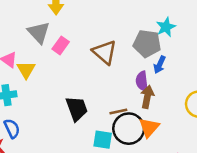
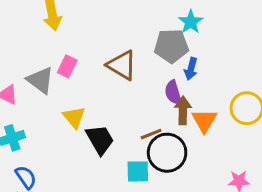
gray triangle: (39, 33) -> (40, 80), moved
yellow triangle: (26, 70) -> (74, 117), moved
orange triangle: (149, 127) -> (204, 121), moved

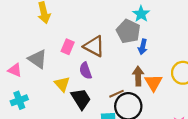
gray pentagon: (171, 46) -> (128, 31), turned 30
pink rectangle: (67, 66) -> (68, 47), moved
purple semicircle: (173, 93) -> (86, 71), moved

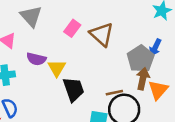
gray pentagon: (128, 31) -> (141, 59), moved
gray triangle: (37, 59) -> (31, 16), moved
purple semicircle: (86, 71) -> (36, 59), moved, turned -70

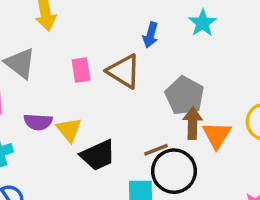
pink rectangle: (72, 28) -> (81, 70), turned -35
blue arrow: (155, 47) -> (150, 35), moved
black trapezoid: (74, 89) -> (98, 155), turned 95

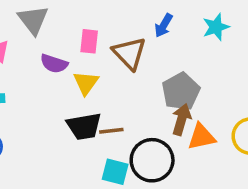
purple semicircle: (38, 122) -> (54, 64), moved
yellow triangle: (69, 130) -> (86, 83), moved
orange triangle: (217, 135) -> (201, 137), turned 32
brown line: (156, 150) -> (111, 131), moved

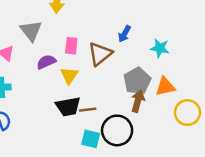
cyan star: (216, 27) -> (160, 48), moved, turned 30
brown triangle: (129, 53) -> (100, 54), turned 35
purple semicircle: (54, 64) -> (46, 62), turned 138
orange triangle: (201, 137) -> (165, 87), moved

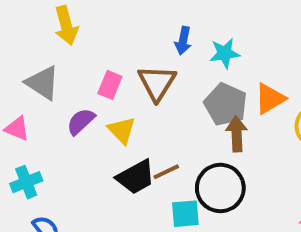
pink rectangle: (71, 46) -> (110, 85), turned 35
cyan star: (160, 48) -> (225, 53), moved

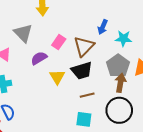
yellow triangle: (122, 130) -> (57, 77), moved
brown line: (166, 172) -> (87, 95), moved
black trapezoid: (136, 177) -> (82, 71), moved
black circle: (220, 188) -> (119, 110), moved

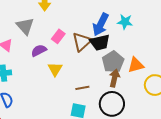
blue arrow: (103, 27) -> (101, 24), size x1.6
cyan star: (123, 38) -> (125, 22), moved
black trapezoid: (82, 71) -> (100, 42), moved

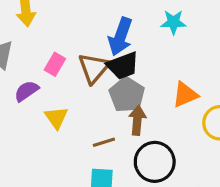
cyan star: (125, 22) -> (173, 22), moved
gray pentagon: (113, 62) -> (127, 95), moved
brown arrow: (114, 78) -> (137, 120), moved

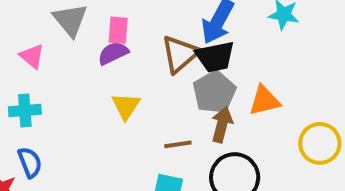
pink rectangle: (55, 64) -> (118, 30), moved, turned -35
purple semicircle: (26, 91) -> (113, 53), moved
orange triangle: (185, 95) -> (264, 101), moved

